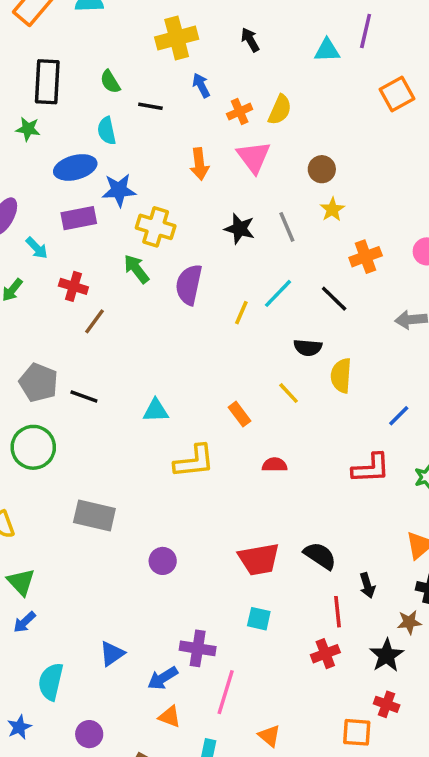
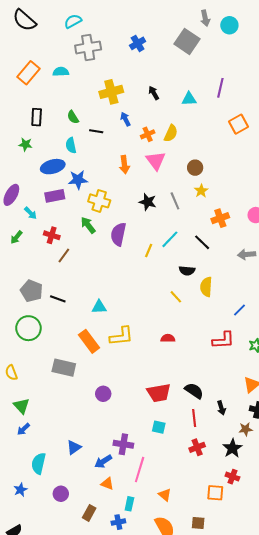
cyan triangle: (327, 50) -> (189, 99), moved
black rectangle: (47, 82) -> (37, 117), size x0.7
orange rectangle: (240, 414) -> (89, 341), moved, size x1.6
red line: (338, 612) -> (194, 418), moved

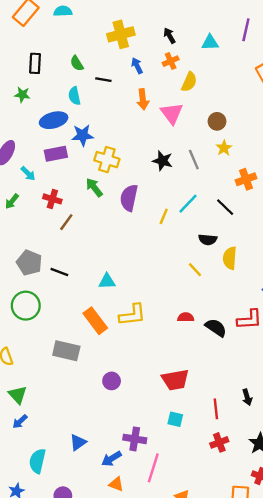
orange cross: (148, 134) -> (171, 61), moved
orange arrow: (124, 165) -> (143, 99), moved
black semicircle: (194, 391) -> (216, 328), moved

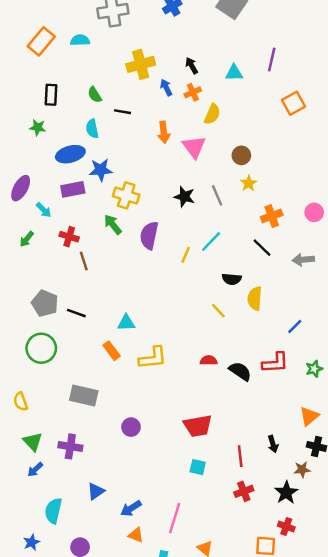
blue arrow: (137, 66) -> (166, 87), moved
black line: (225, 207) -> (262, 248), moved
brown line: (66, 222) -> (84, 261), turned -54
orange rectangle: (95, 321) -> (112, 351), moved, size x0.7
purple cross: (135, 439) -> (70, 446), moved

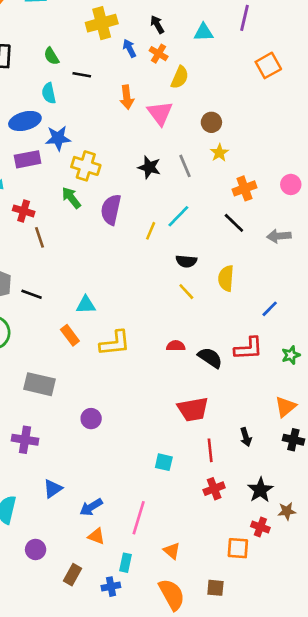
orange cross: (193, 92) -> (159, 54), turned -35
black semicircle: (232, 279) -> (186, 261), moved
red trapezoid: (198, 426) -> (193, 409), moved
brown star: (302, 470) -> (287, 511), moved

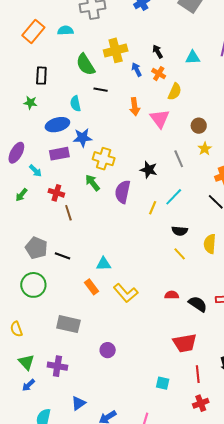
green semicircle: (51, 56) -> (86, 65), moved, size x1.6
black star: (149, 167) -> (149, 170), moved
yellow L-shape: (115, 343) -> (126, 293), turned 55

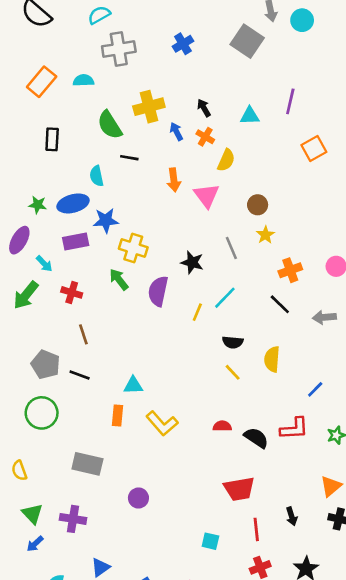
green star: (30, 103) -> (38, 205), moved
green arrow: (21, 195) -> (26, 295), size x1.6
brown line: (68, 213) -> (83, 334), moved
orange rectangle: (92, 287) -> (118, 416), turned 42

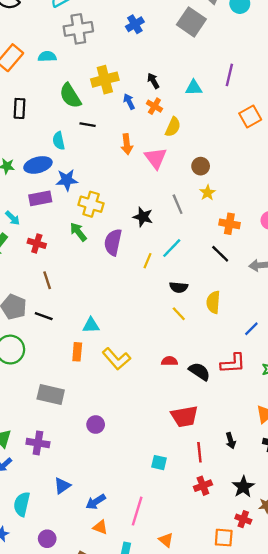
orange cross: (290, 270) -> (229, 224), turned 30

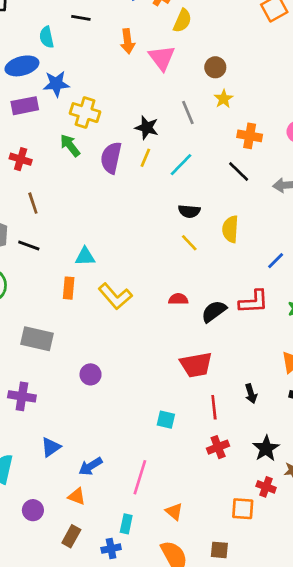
yellow line: (148, 261) -> (145, 158), moved
black semicircle: (199, 371) -> (214, 311), turned -70
orange triangle: (100, 527) -> (77, 496), moved

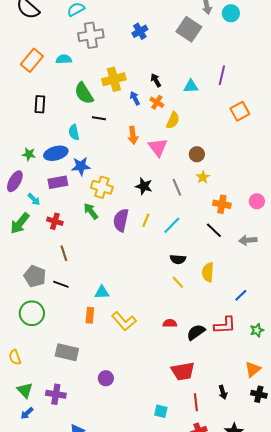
black star: (147, 128) -> (144, 186), moved

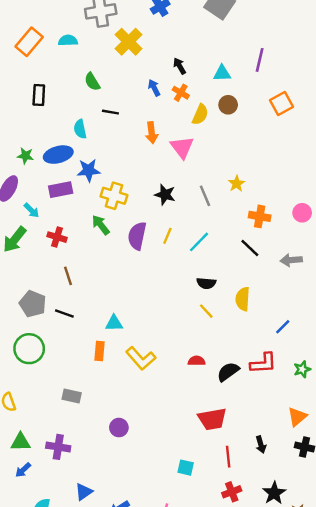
yellow cross: (114, 79) -> (129, 42), moved, turned -30
green semicircle: (84, 93) -> (92, 82), size x0.7
brown circle: (197, 154) -> (228, 105), moved
gray rectangle: (67, 352) -> (72, 396), size x0.7
green triangle: (25, 390) -> (21, 442), turned -48

